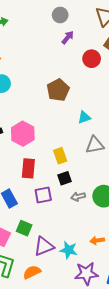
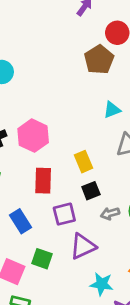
brown pentagon: (58, 90) -> (99, 60), moved
purple triangle: (44, 246) -> (83, 246), moved

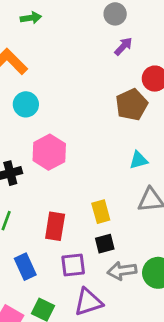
pink hexagon: (33, 136) -> (49, 152), moved
gray arrow: (110, 213) -> (122, 271), size x1.4

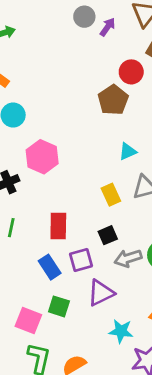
purple arrow: (123, 46) -> (108, 27), moved
yellow rectangle: (101, 212) -> (111, 195), moved
blue rectangle: (25, 267) -> (50, 267), moved

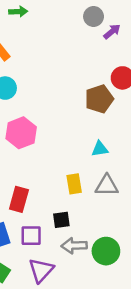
purple triangle: (101, 293) -> (41, 270), turned -36

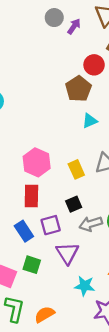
pink hexagon: (21, 133) -> (37, 162), moved
cyan triangle: (100, 149) -> (90, 121), moved

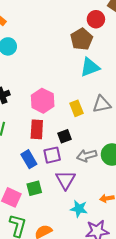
cyan triangle: (90, 121) -> (90, 67), size x1.5
black square: (74, 204) -> (65, 136), moved
green square: (32, 265) -> (34, 188), turned -35

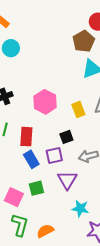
red rectangle: (37, 129) -> (26, 137), moved

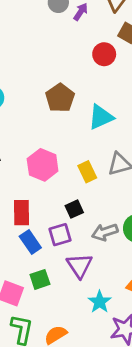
brown pentagon: (84, 41) -> (60, 98), moved
cyan star: (80, 208) -> (100, 302), turned 30

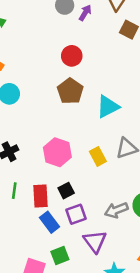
red circle: (104, 54) -> (72, 56), moved
black square: (74, 209) -> (66, 191), moved

